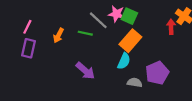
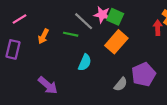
pink line: (27, 27) -> (19, 19), moved, turned 32
cyan semicircle: (124, 61) -> (85, 62), moved
purple arrow: (85, 71) -> (48, 85), moved
gray semicircle: (135, 83) -> (121, 84), turned 120

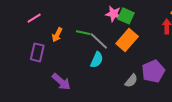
gray line: (84, 21) -> (99, 41), moved
purple rectangle: (13, 49) -> (37, 52), moved

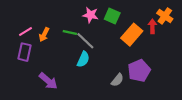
pink star: (113, 14) -> (91, 15), moved
pink line: (34, 18) -> (26, 31), moved
orange rectangle: (127, 40) -> (132, 35), moved

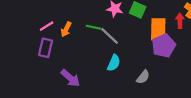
orange rectangle: (132, 35) -> (158, 29), turned -40
cyan semicircle: (83, 59) -> (114, 63), moved
purple pentagon: (139, 71) -> (164, 46), moved

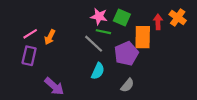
red arrow: (180, 21) -> (158, 22), moved
green line: (93, 27) -> (103, 32), moved
purple pentagon: (164, 46) -> (126, 54), moved

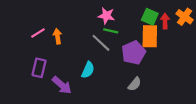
green square: (122, 17) -> (150, 17), moved
orange arrow: (50, 37) -> (57, 36), turned 144
purple rectangle: (29, 56) -> (39, 68), moved
cyan semicircle: (98, 71) -> (88, 70), moved

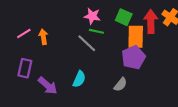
green square: (150, 17) -> (124, 17), moved
red arrow: (165, 21) -> (151, 22), size x1.5
purple pentagon: (134, 53) -> (133, 57), moved
cyan semicircle: (88, 70) -> (79, 79), moved

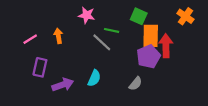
pink star: (92, 16) -> (87, 15), moved
red arrow: (151, 22) -> (166, 46), moved
pink line: (24, 33) -> (30, 39), moved
purple arrow: (48, 86) -> (63, 85), turned -60

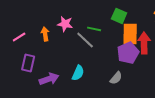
pink star: (87, 15) -> (65, 24), moved

